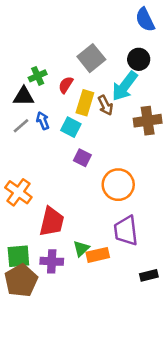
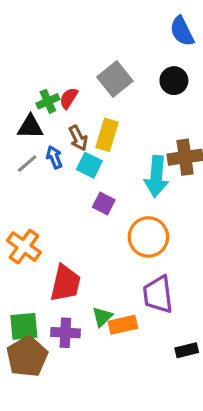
red semicircle: (66, 85) -> (69, 98), moved
cyan arrow: (125, 86) -> (156, 176), moved, turned -32
brown arrow: (105, 105) -> (78, 138), moved

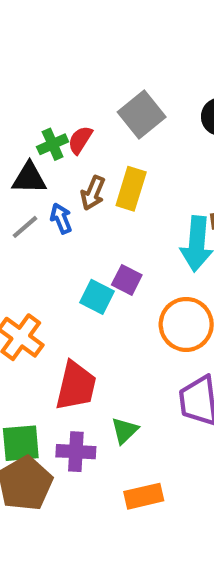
brown arrow: (78, 138) -> (93, 193), turned 50
cyan square: (89, 165) -> (97, 297), moved
orange rectangle: (123, 325) -> (144, 496), moved

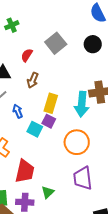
green cross: (53, 144) -> (12, 25), moved
yellow rectangle: (131, 189) -> (51, 103), moved
blue arrow: (61, 218) -> (18, 111), moved

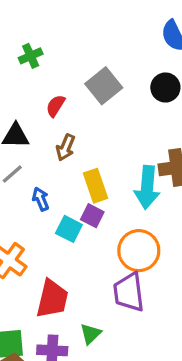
yellow rectangle: (51, 103) -> (96, 186), turned -36
purple trapezoid: (83, 178) -> (129, 292), moved

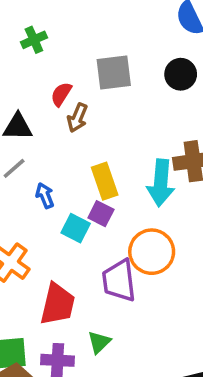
gray square: (104, 86) -> (114, 72), turned 32
brown arrow: (66, 147) -> (77, 118), moved
purple trapezoid: (129, 292) -> (119, 281), moved

